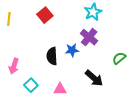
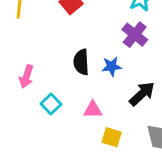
blue star: (72, 50) -> (112, 66), moved
black arrow: (94, 78) -> (142, 94), turned -84

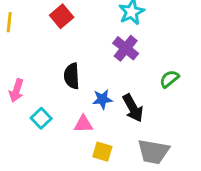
blue star: (112, 66) -> (102, 99), moved
black arrow: (142, 94) -> (133, 108), turned 104

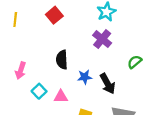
pink triangle: (83, 124) -> (61, 97), moved

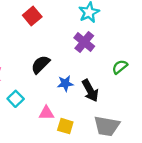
black semicircle: (62, 60) -> (40, 64), turned 48
pink triangle: (61, 97) -> (46, 113), moved

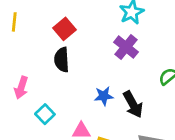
red square: (32, 16) -> (65, 29), moved
black semicircle: (40, 64) -> (62, 60), moved, turned -48

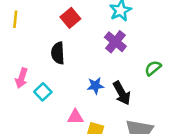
red square: (65, 29) -> (70, 18), moved
cyan square: (45, 114) -> (43, 92), moved

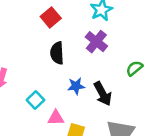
black semicircle: (58, 53) -> (57, 53), moved
cyan square: (43, 92) -> (35, 100), moved

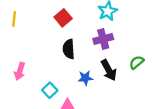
purple cross: (96, 42) -> (103, 39), turned 36
black arrow: (103, 94) -> (109, 70), moved

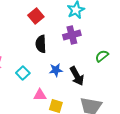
black arrow: (109, 70) -> (77, 76), moved
cyan square: (50, 90) -> (23, 73), moved

